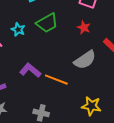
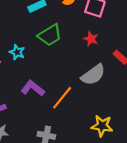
cyan star: (18, 29) -> (17, 52), moved
orange line: (56, 80) -> (62, 98), turned -70

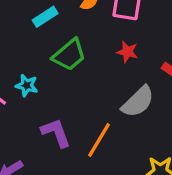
purple L-shape: (33, 88) -> (56, 133), turned 40

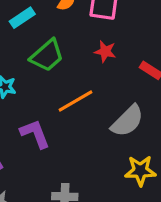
gray semicircle: (138, 102) -> (127, 121), moved
orange line: (99, 140) -> (75, 101), moved, turned 30

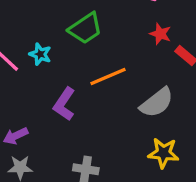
red star: (105, 51) -> (160, 34), moved
purple L-shape: (35, 134) -> (64, 104), turned -132

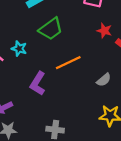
gray semicircle: (157, 103) -> (104, 80), size x0.6

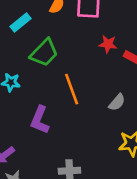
orange line: (68, 63) -> (72, 89), turned -75

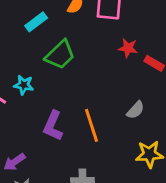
orange line: (72, 89) -> (92, 125), moved

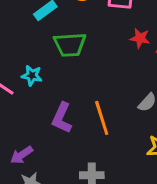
green trapezoid: (60, 55) -> (70, 45), turned 40

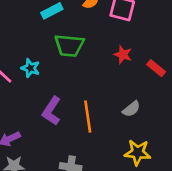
red star: (140, 38) -> (123, 55), moved

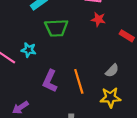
red star: (123, 55) -> (98, 19), moved
yellow star: (138, 152) -> (110, 97), moved

